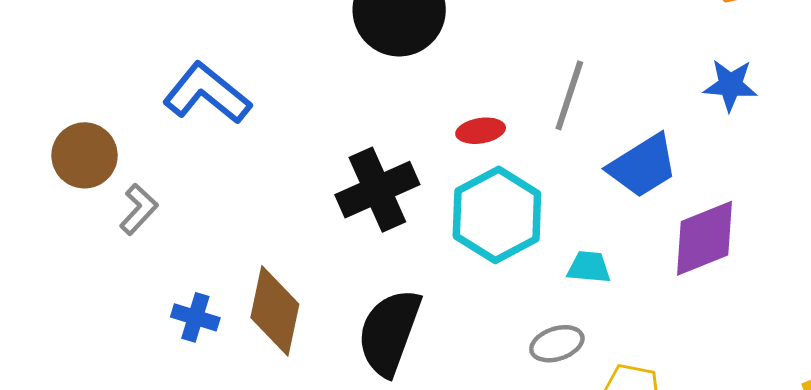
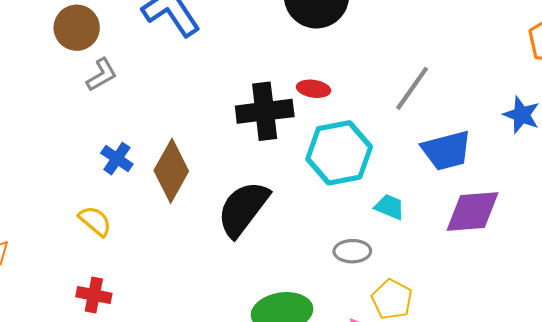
red ellipse: (481, 131) -> (314, 89), moved

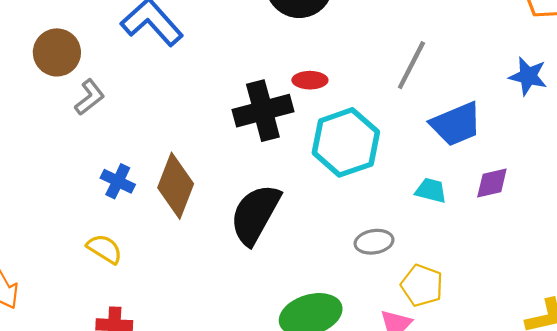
cyan trapezoid: (390, 207) -> (431, 191), moved
purple diamond: (472, 211) -> (492, 183), size x0.6

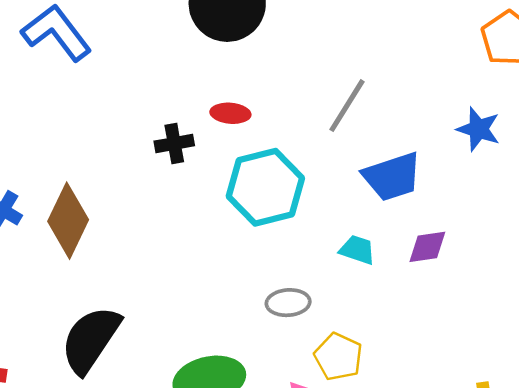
black cross: (263, 111) -> (174, 143), size x0.6
black semicircle: (255, 214) -> (91, 340), moved

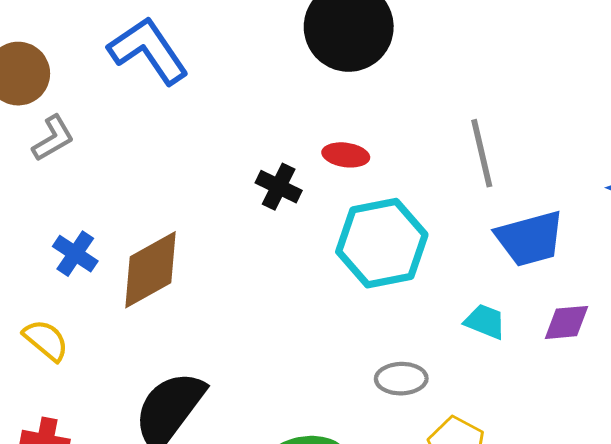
gray line: (347, 106) -> (482, 153), turned -48
black cross: (174, 143) -> (279, 187), turned 33
brown diamond: (68, 221) -> (150, 270), turned 32

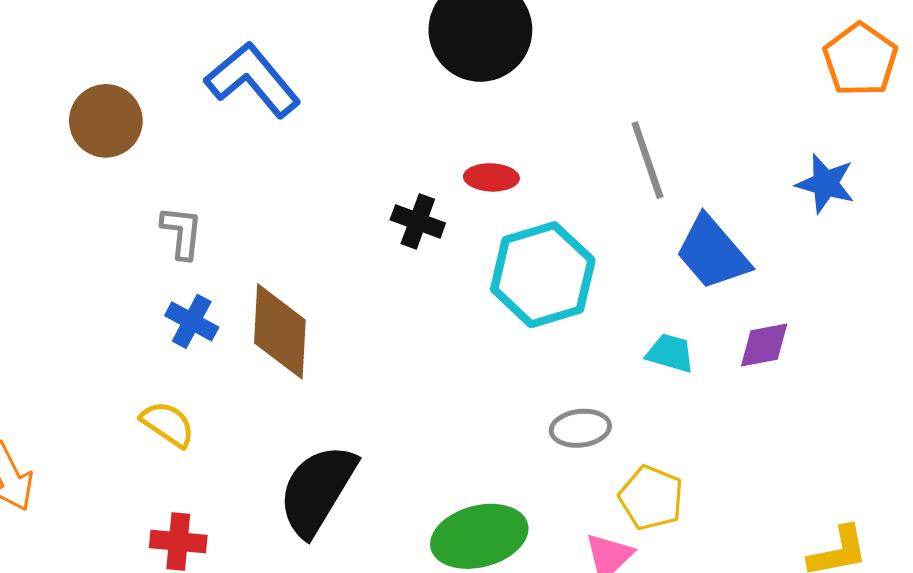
gray L-shape: (53, 138) -> (182, 232), moved, turned -48
blue trapezoid: (530, 239) -> (712, 253), turned 70
brown diamond: (150, 270) -> (280, 331), turned -52

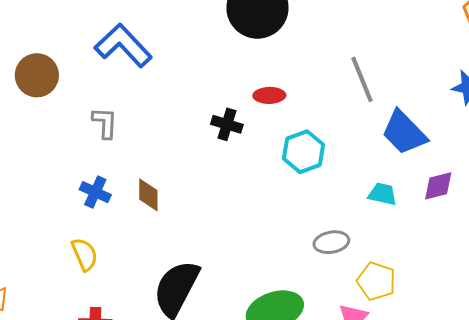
gray L-shape: (182, 232) -> (105, 123), moved
cyan hexagon: (543, 275) -> (304, 152), size x0.7
brown diamond: (280, 331) -> (148, 195), size x0.6
yellow semicircle: (168, 424) -> (85, 254), turned 36

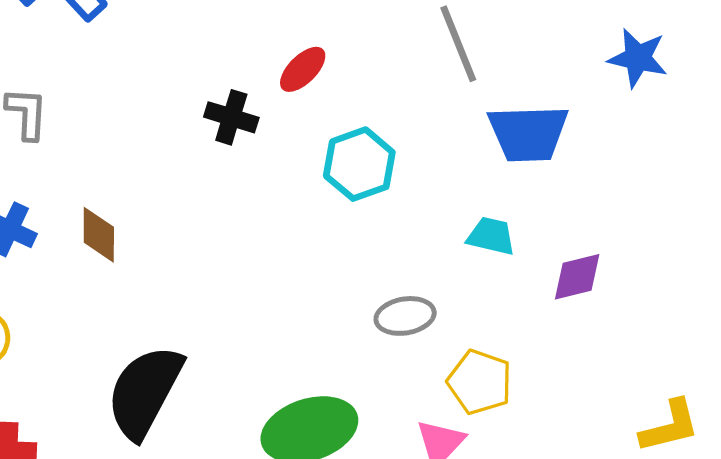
red ellipse: (269, 95) -> (303, 69), turned -44
blue trapezoid: (404, 133) -> (528, 133), turned -48
purple diamond: (438, 186) -> (577, 277), moved

